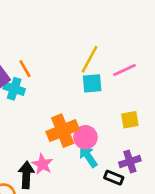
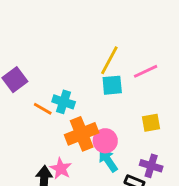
orange line: (25, 69) -> (43, 109), moved, turned -30
cyan cross: (14, 89) -> (64, 102), moved
purple cross: (130, 161) -> (151, 166), turned 35

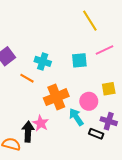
yellow line: (109, 60) -> (90, 21), moved, turned -60
cyan cross: (64, 102) -> (43, 61), moved
pink circle: (105, 141) -> (89, 101), moved

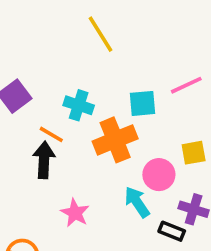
yellow line: (90, 21) -> (101, 34), moved
orange cross: (56, 97) -> (115, 140), moved
black arrow: (28, 132) -> (44, 160), moved

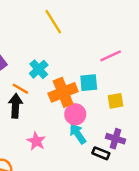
cyan square: (142, 103) -> (89, 83), moved
cyan cross: (79, 105) -> (39, 69), turned 30
pink circle: (159, 175) -> (75, 114), moved

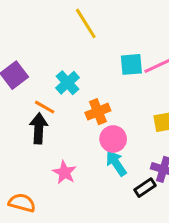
cyan square: (89, 83) -> (131, 64), moved
orange cross: (63, 92) -> (98, 112), size x0.7
black rectangle: (101, 153) -> (145, 188), turned -56

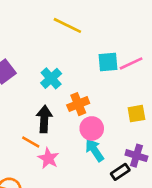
yellow line: (86, 23) -> (67, 25), turned -32
orange line: (45, 107) -> (31, 142), moved
black arrow: (39, 128) -> (44, 119), moved

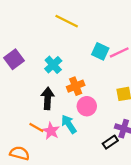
cyan square: (108, 62) -> (100, 51), turned 30
orange line: (31, 142) -> (36, 128), moved
cyan arrow: (94, 150) -> (69, 124), moved

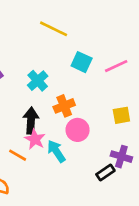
cyan square: (100, 51) -> (82, 62), moved
pink star: (51, 131) -> (35, 139), moved

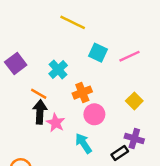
yellow square: (121, 115) -> (134, 101), turned -35
black arrow: (31, 121) -> (40, 112), moved
cyan arrow: (56, 151) -> (83, 143), moved
orange line: (18, 155) -> (39, 94), moved

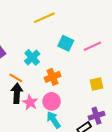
yellow line: (73, 22) -> (44, 18), turned -50
yellow square: (134, 101) -> (96, 84), turned 32
pink circle: (94, 114) -> (52, 101), moved
purple cross: (134, 138) -> (96, 116), turned -35

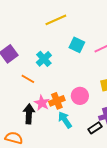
orange cross: (53, 77) -> (57, 101), moved
black arrow: (17, 93) -> (29, 114), moved
pink circle: (52, 101) -> (80, 96), moved

